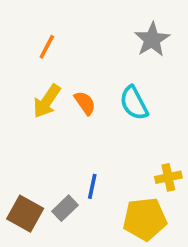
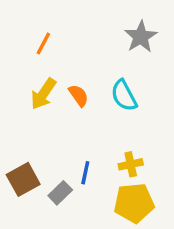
yellow cross: (168, 177) -> (131, 164), moved
brown square: (25, 214) -> (23, 179), moved, turned 32

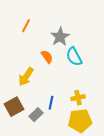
gray star: (141, 37) -> (60, 37), moved
yellow arrow: (43, 94) -> (26, 77), moved

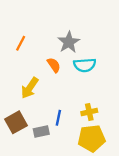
orange line: (26, 26) -> (21, 43), moved
cyan semicircle: (74, 57) -> (85, 65), turned -66
gray rectangle: (36, 115) -> (41, 131), turned 32

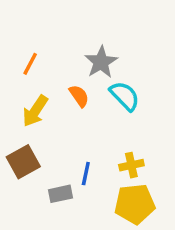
cyan semicircle: (85, 65) -> (125, 96), turned -130
yellow arrow: (30, 88) -> (35, 111), moved
brown square: (16, 122) -> (23, 162), moved

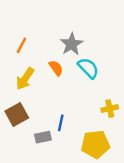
yellow cross: (131, 165) -> (110, 109), moved

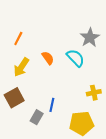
gray star: (72, 44) -> (90, 38), moved
gray rectangle: (43, 137) -> (37, 117), turned -48

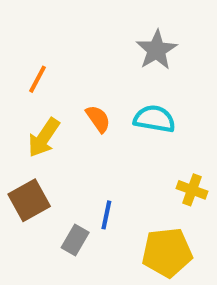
gray star: (90, 38) -> (157, 50), moved
cyan semicircle: (75, 58) -> (154, 119), turned -36
yellow cross: (94, 93) -> (192, 190), turned 32

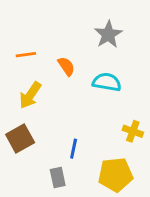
orange line: (37, 79) -> (26, 55), turned 54
orange semicircle: (98, 119) -> (66, 66), moved
gray rectangle: (75, 240) -> (58, 178), moved, turned -42

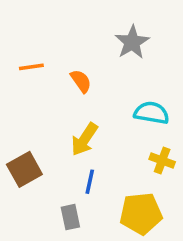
cyan semicircle: (107, 82) -> (152, 113), moved
yellow arrow: (30, 95) -> (84, 139), moved

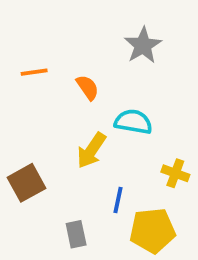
cyan semicircle: (152, 113) -> (133, 122), moved
blue line: (90, 182) -> (118, 200), moved

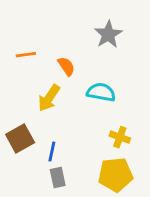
yellow arrow: (91, 150) -> (49, 98), moved
yellow cross: (175, 173) -> (120, 137), moved
blue line: (118, 200) -> (52, 152), moved

